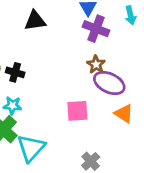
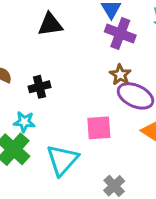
black cross: (15, 72) -> (40, 87), moved, turned -30
cyan triangle: (31, 148) -> (62, 160), moved

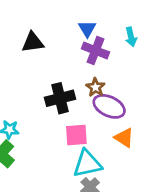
black cross: (40, 87) -> (60, 98), moved, size x1.5
cyan triangle: (62, 160) -> (87, 164), moved, turned 36

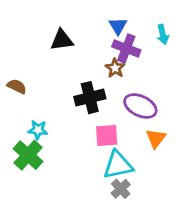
brown star: (95, 87) -> (115, 68), moved
orange triangle: (124, 138) -> (156, 138), turned 35

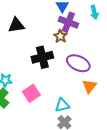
black triangle: (62, 40) -> (16, 25), moved
pink square: (107, 135) -> (31, 93), moved, turned -30
cyan triangle: (118, 165) -> (62, 105), size x0.7

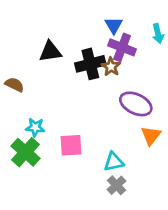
black cross: (42, 57) -> (90, 64), moved
pink square: (31, 93) -> (71, 145), turned 30

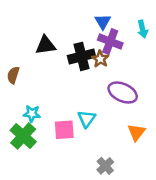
brown semicircle: (14, 85) -> (13, 75), turned -98
orange triangle: (151, 136) -> (136, 132), moved
cyan triangle: (114, 162) -> (87, 119), moved, turned -42

